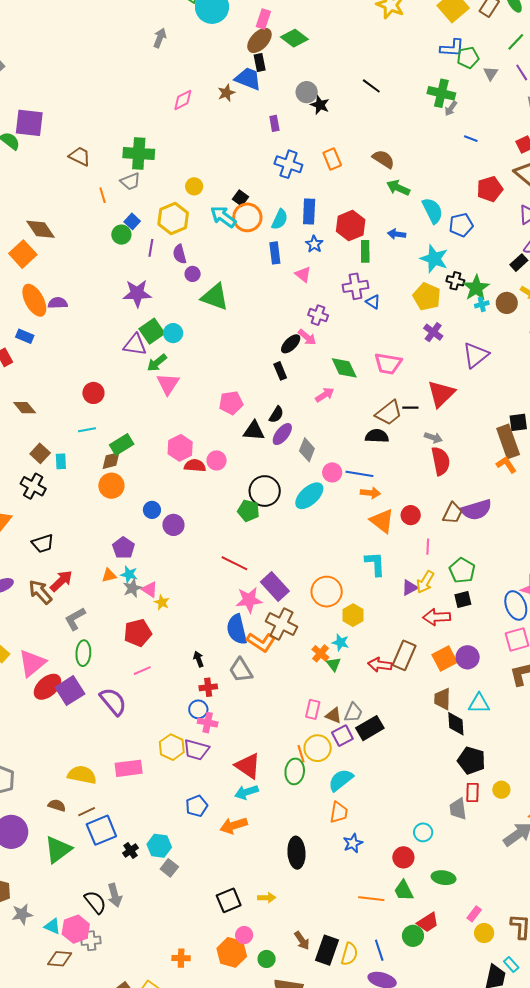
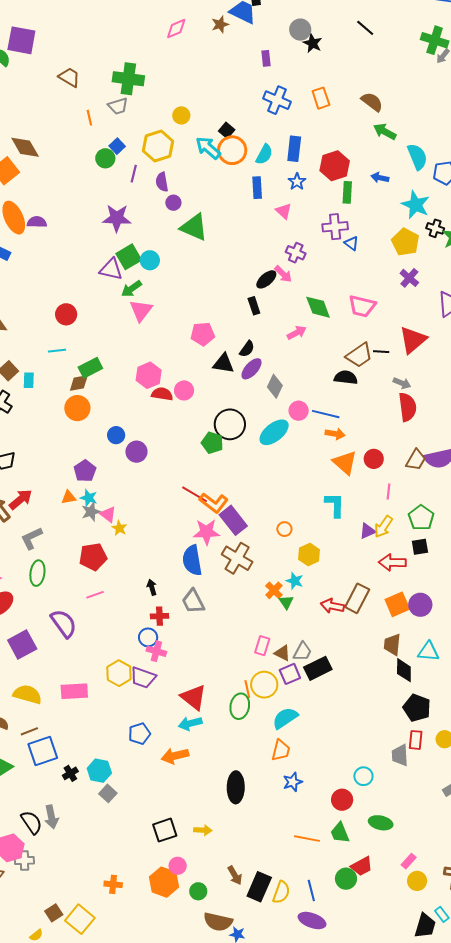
orange circle: (327, 592) -> (284, 529), size x0.5
orange L-shape: (261, 642) -> (214, 503), moved
purple square: (70, 691) -> (22, 644), moved

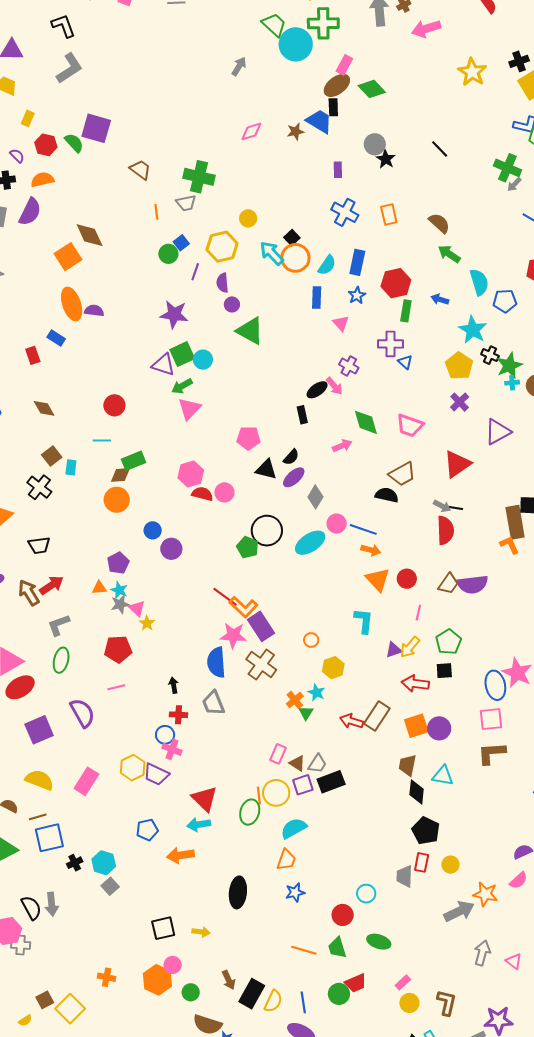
black line: (381, 352) -> (455, 508), moved
pink rectangle: (74, 691) -> (86, 781), turned -60

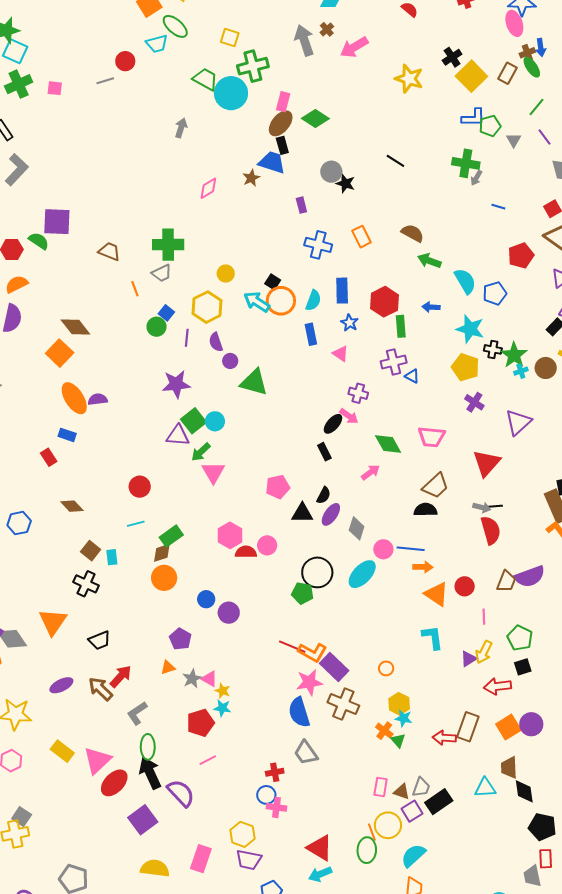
cyan star: (119, 590) -> (222, 708), moved
yellow hexagon: (333, 668) -> (399, 704), moved
black arrow: (174, 685) -> (150, 773), moved, size x2.0
purple trapezoid: (156, 774) -> (249, 860), moved
cyan triangle: (443, 776) -> (485, 788), moved

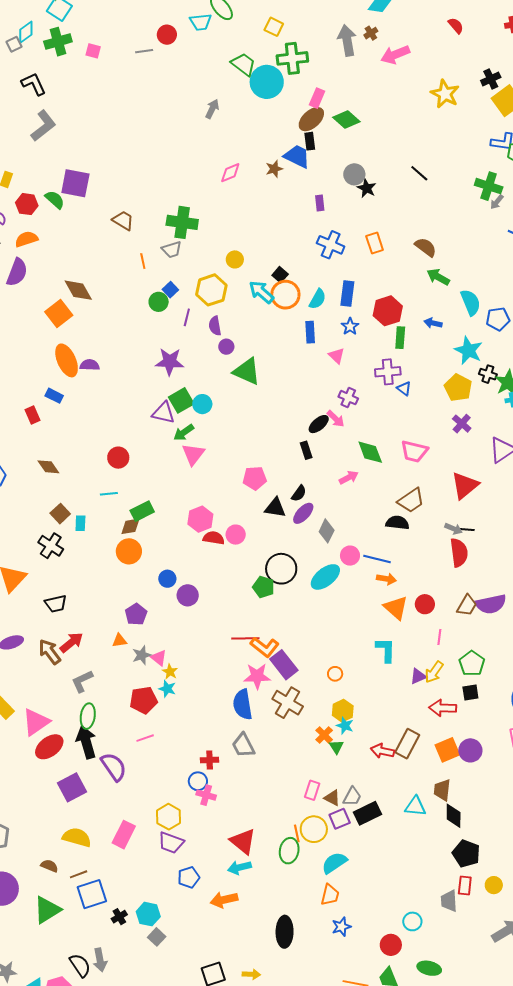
red line: (292, 647) -> (245, 638), turned -32

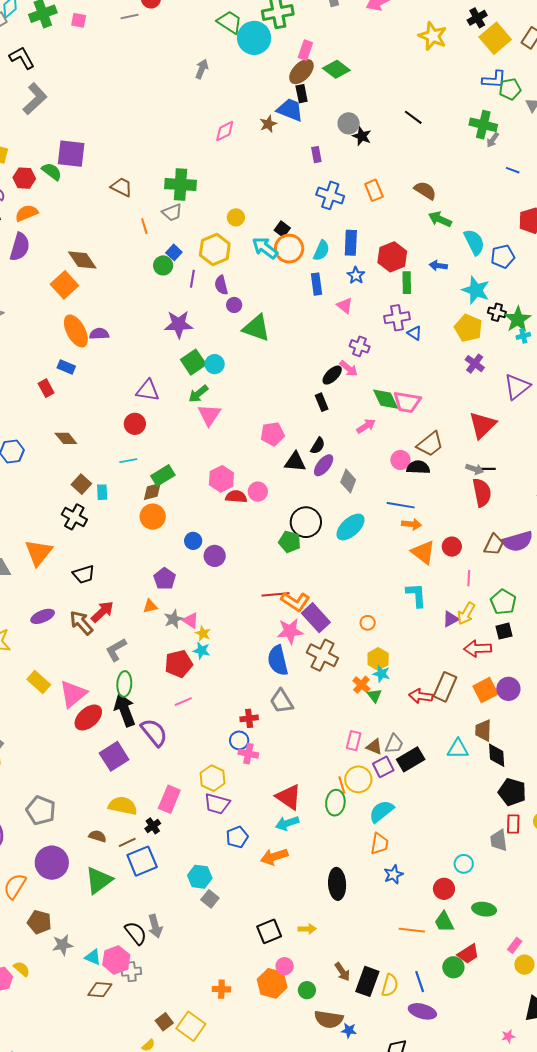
purple triangle: (163, 413) -> (148, 390), moved
pink trapezoid: (414, 451) -> (407, 402), moved
pink circle: (350, 556) -> (400, 460), moved
black cross: (119, 917) -> (153, 826), moved

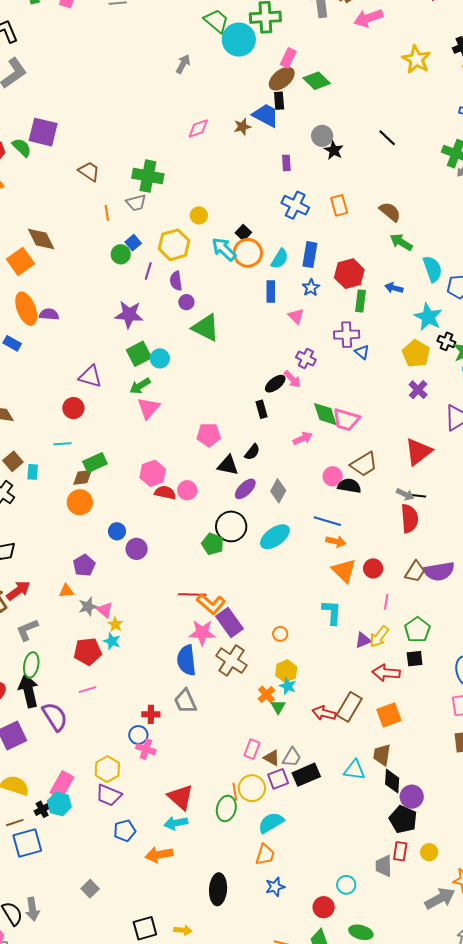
purple ellipse: (324, 465) -> (245, 489), moved
purple circle: (508, 689) -> (412, 797), moved
cyan hexagon: (200, 877) -> (59, 804), moved

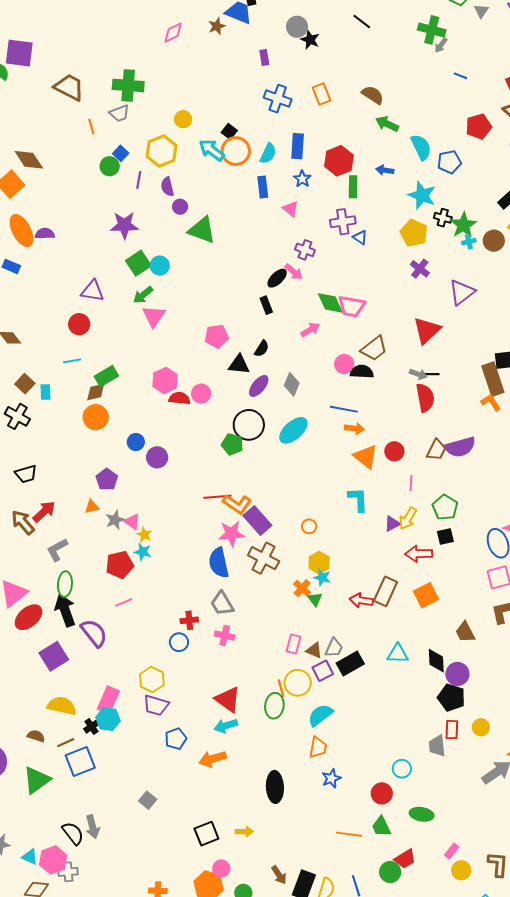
brown trapezoid: (89, 171) -> (69, 87), size x1.4
pink cross: (146, 749) -> (225, 636), moved
brown trapezoid: (382, 755) -> (465, 632), moved, turned -30

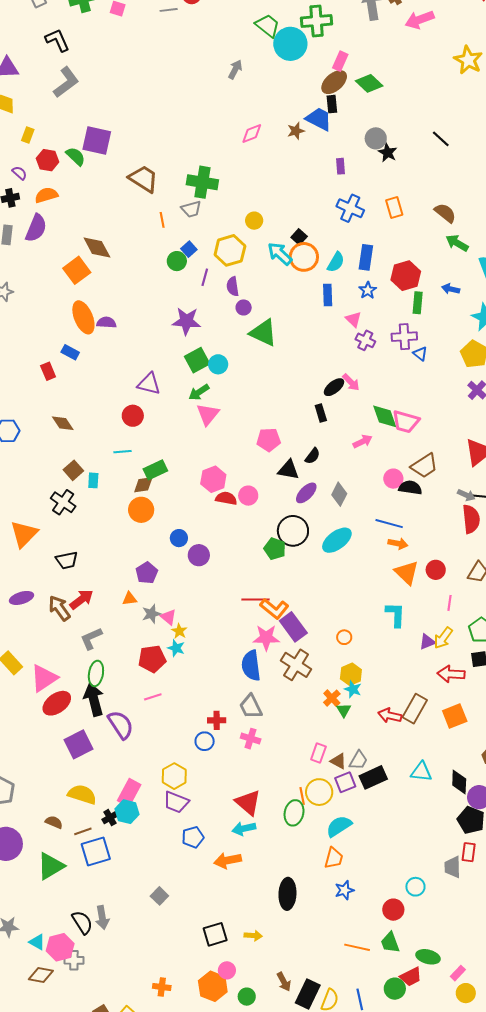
purple cross: (305, 250) -> (365, 340), moved
green ellipse: (422, 814) -> (428, 957), moved

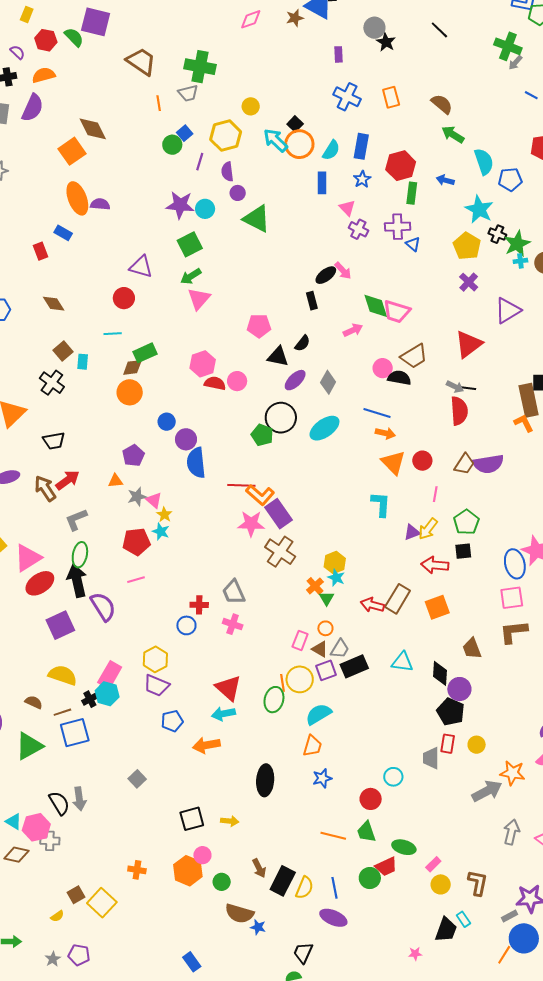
cyan circle: (218, 364) -> (205, 209), moved
orange circle: (344, 637) -> (325, 628), moved
blue semicircle: (251, 666) -> (196, 463), moved

